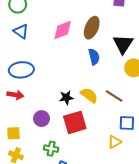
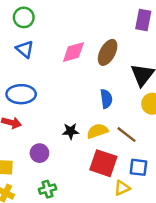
blue semicircle: (94, 57) -> (106, 99), moved
yellow semicircle: (89, 95) -> (97, 131), turned -60
red square: (75, 122) -> (103, 163), moved, turned 30
green cross: (51, 149) -> (47, 189), turned -32

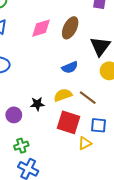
blue semicircle: (106, 99) -> (70, 67), turned 77
black star: (71, 131) -> (37, 104), moved

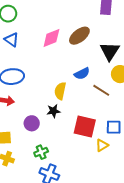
brown ellipse: (70, 28) -> (79, 36), turned 30
yellow semicircle: (63, 95) -> (60, 91), moved, turned -54
brown line: (88, 98) -> (101, 90), moved

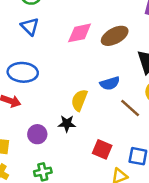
red square: (85, 127) -> (102, 149), size x0.7

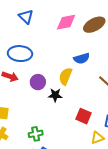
blue semicircle: (110, 83) -> (82, 58), moved
purple circle: (37, 134) -> (38, 82), moved

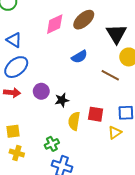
blue triangle: (26, 17) -> (14, 40), moved
blue ellipse: (20, 54) -> (16, 67), turned -30
yellow semicircle: (65, 76) -> (74, 121), moved

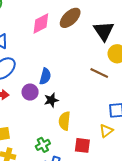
blue semicircle: (79, 57) -> (45, 76), moved, turned -42
red square: (96, 114) -> (82, 145), moved

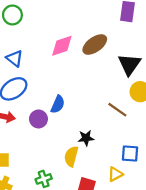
black star: (51, 100) -> (86, 138), moved

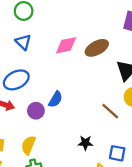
blue triangle: (15, 58) -> (23, 42), moved
black star: (86, 138) -> (85, 143), moved
yellow semicircle: (71, 156) -> (28, 145), moved

